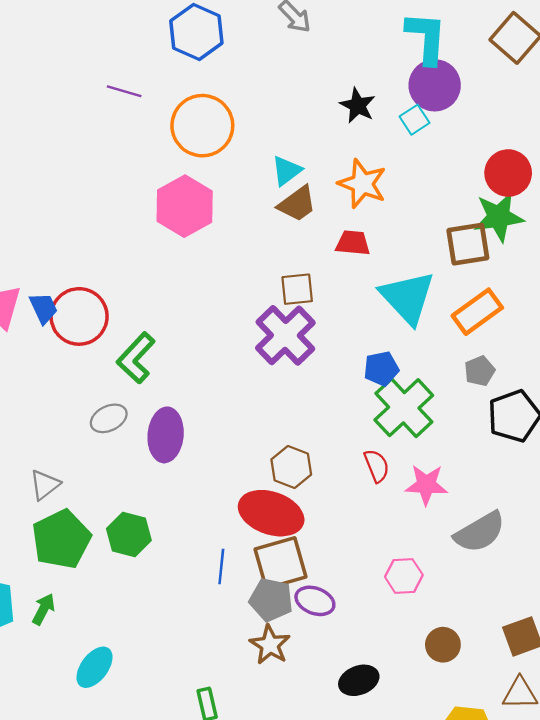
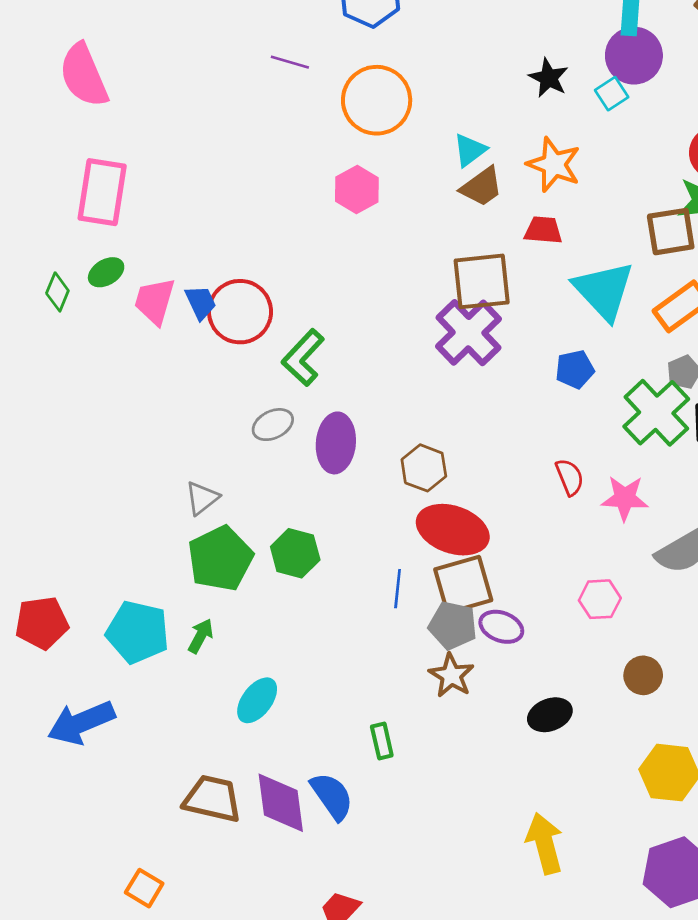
pink hexagon: (185, 206) -> (357, 190), size x0.7
brown square: (297, 289) -> (482, 281), size x1.6
green cross: (404, 408) -> (656, 413), moved
brown hexagon: (291, 467) -> (424, 468), moved

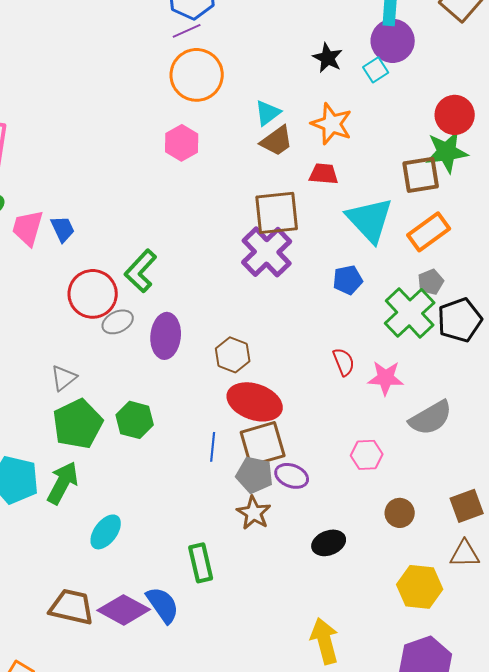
purple line: (290, 62) -> (187, 31), moved, turned -40
red circle: (240, 312) -> (93, 294), moved
green arrow: (201, 636) -> (63, 483), size x1.6
green rectangle: (382, 741) -> (201, 563), size x1.4
purple diamond: (281, 803) -> (124, 610), turned -54

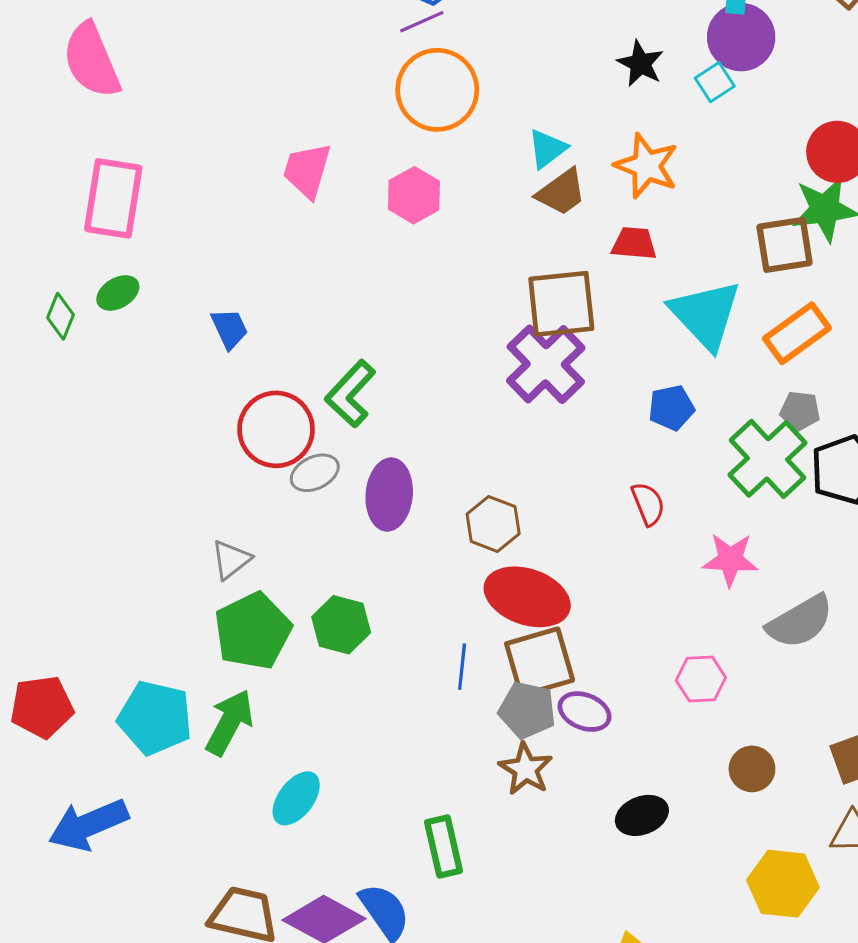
pink trapezoid: (28, 228) -> (307, 170), moved
gray pentagon: (431, 282) -> (800, 411), turned 30
red semicircle: (344, 362) -> (648, 504), moved

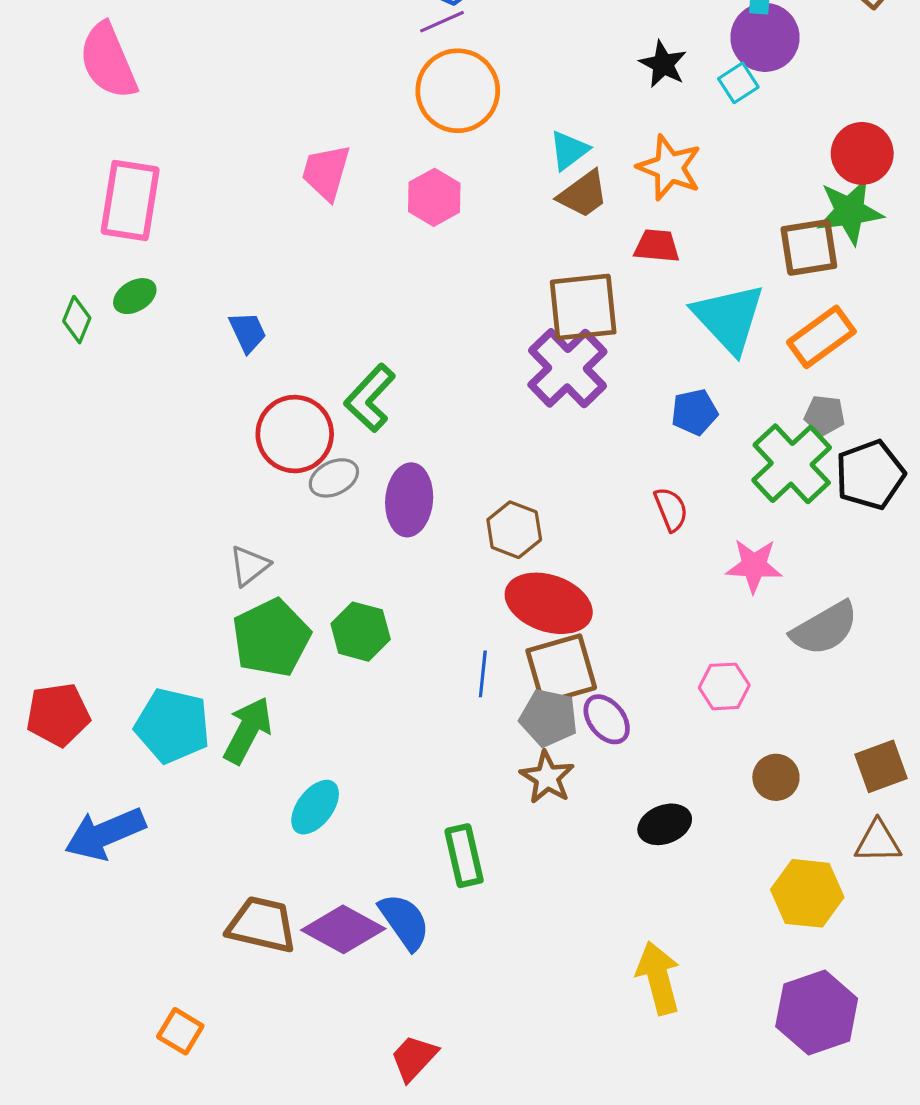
purple ellipse: (585, 712) -> (607, 719), turned 30

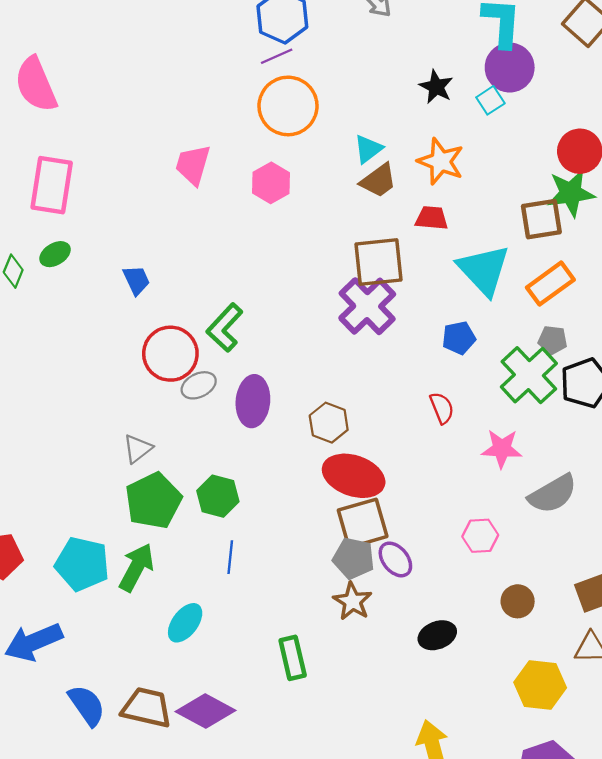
blue line: (483, 674) -> (230, 557), moved
blue semicircle: (404, 922) -> (87, 705), moved

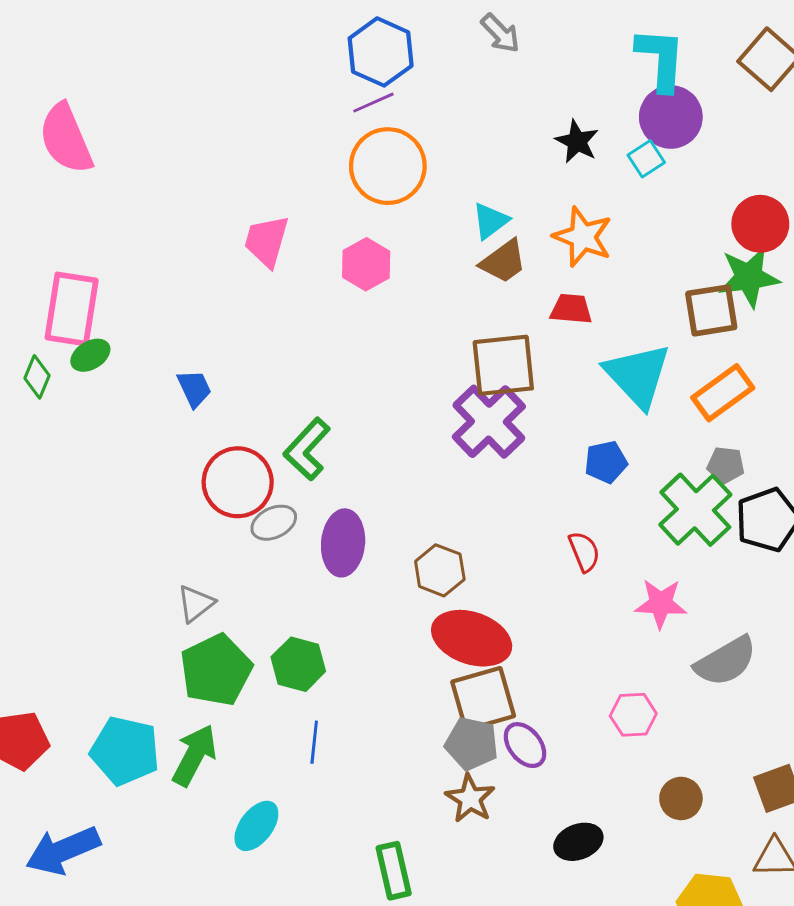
pink rectangle: (52, 185) -> (72, 309), moved

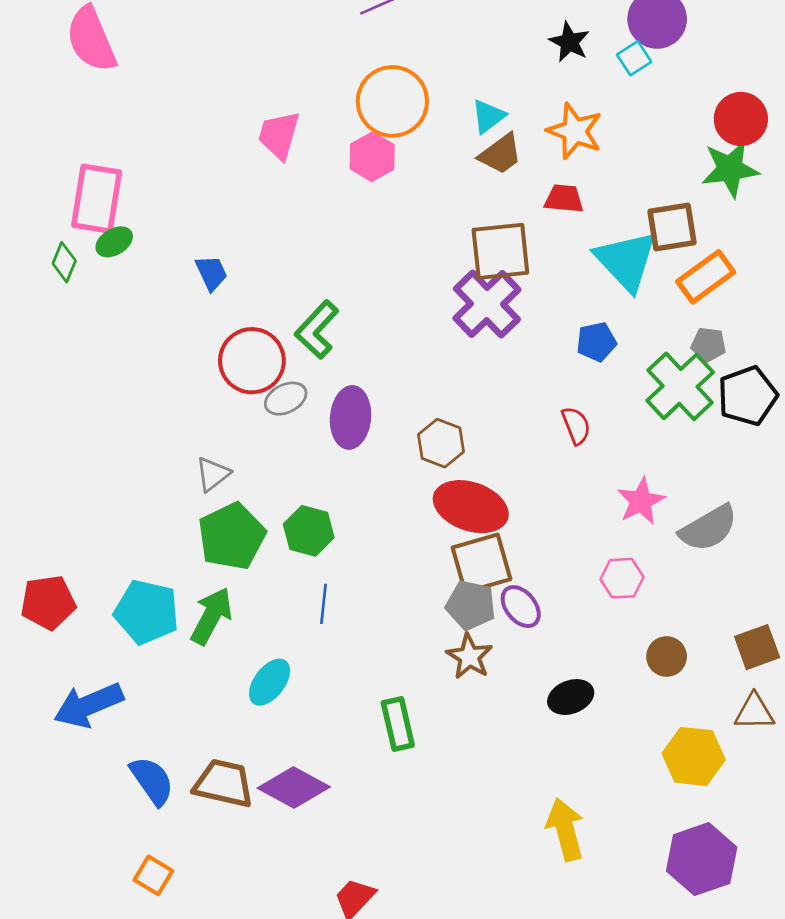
orange circle: (388, 166) -> (392, 101), moved
brown square: (711, 310) -> (672, 227), moved
pink star: (661, 604) -> (641, 501), moved, turned -30

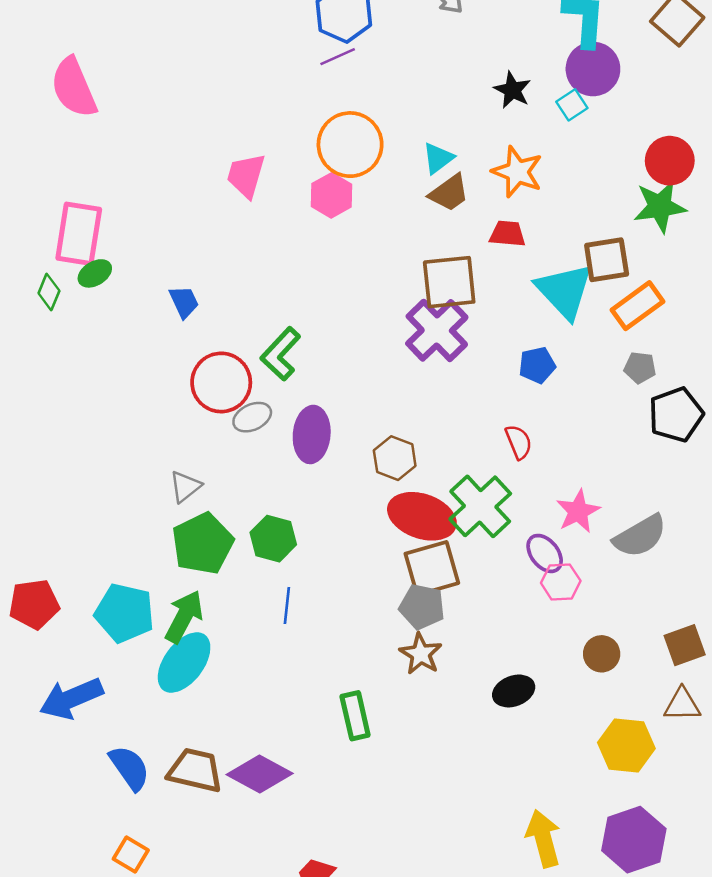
green cross: (680, 386) -> (480, 506), moved
purple ellipse: (521, 607) -> (545, 553), moved
cyan ellipse: (269, 682) -> (184, 662), moved, size x1.4
yellow arrow: (565, 829) -> (543, 838), moved

